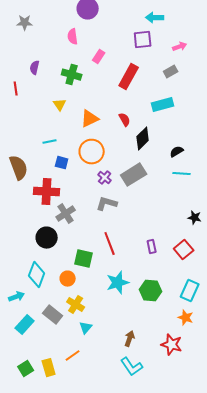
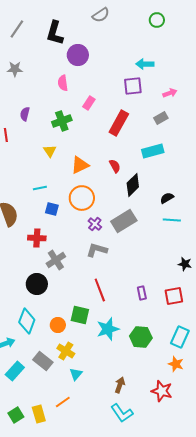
green cross: (72, 75) -> (62, 121), turned -36
red cross: (47, 192) -> (37, 238), size x0.7
red square: (184, 250) -> (174, 296), turned 30
green square: (84, 259) -> (80, 315), moved

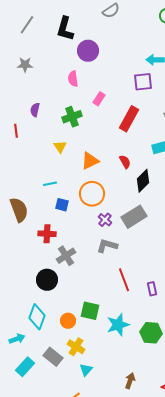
red line: (100, 290) -> (124, 280), moved

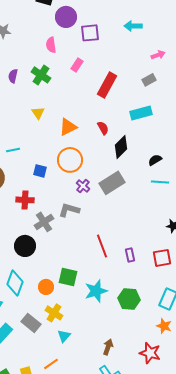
purple square: (143, 82) -> (90, 33), moved
green cross: (72, 117) -> (41, 75), moved, turned -36
cyan line: (50, 184) -> (13, 150), moved
gray L-shape: (107, 246) -> (69, 210), moved

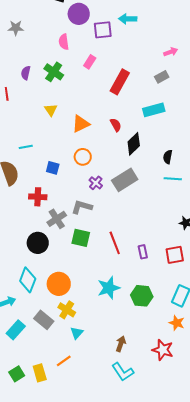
cyan arrow: (133, 26) -> (128, 19), moved
orange circle: (70, 160) -> (83, 157), size x0.7
black semicircle: (155, 160) -> (168, 157), turned -48
green square: (68, 277) -> (81, 238), moved
orange circle: (46, 287) -> (59, 284), size x1.5

